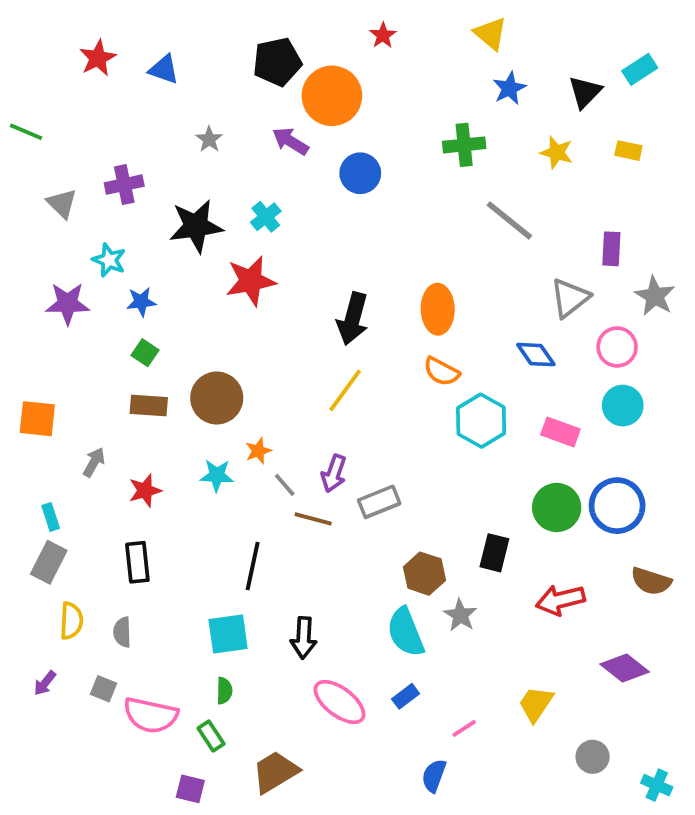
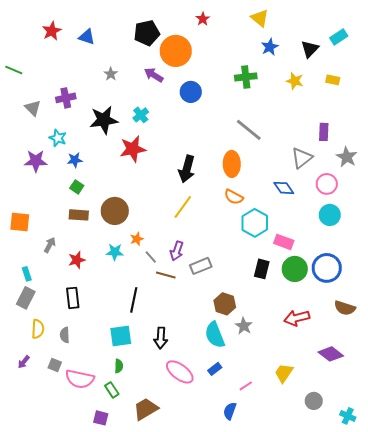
gray line: (509, 220) -> (249, 130), moved
pink rectangle: (560, 432) -> (284, 242), moved
black rectangle: (494, 553) -> (262, 269), moved

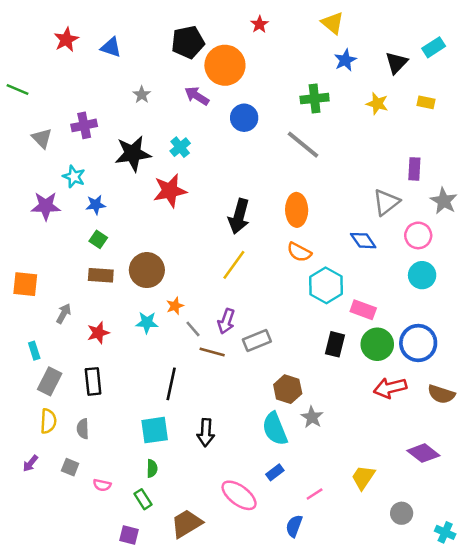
gray line: (249, 130) -> (303, 145), moved
gray rectangle: (26, 298) -> (50, 381), moved
red arrow: (297, 318) -> (390, 388), moved
pink ellipse: (180, 372) -> (239, 495), moved
pink semicircle: (80, 379) -> (102, 485), size x0.5

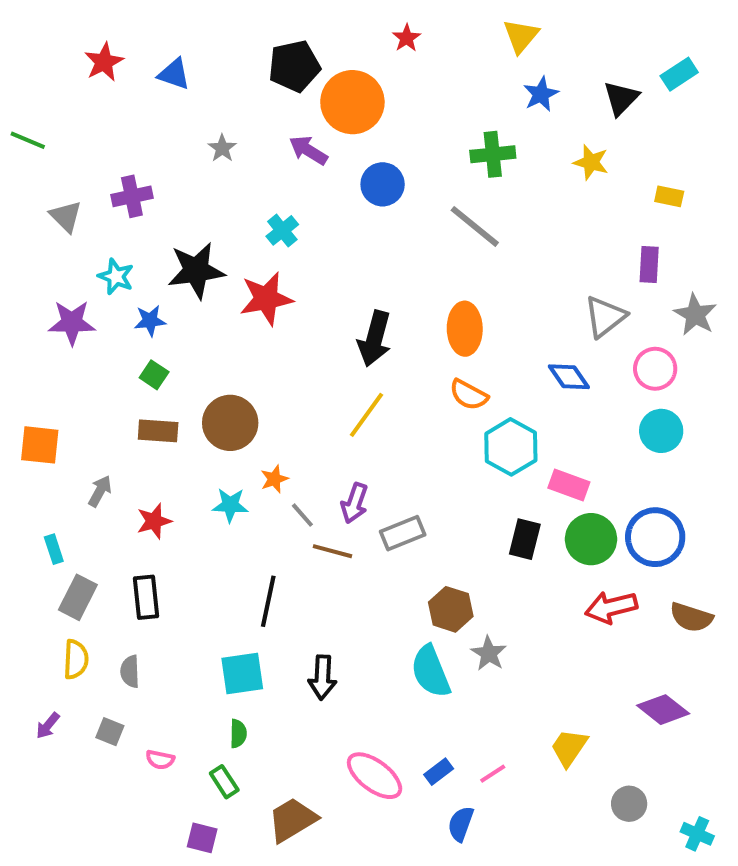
yellow triangle: (332, 23) -> (521, 36), turned 30
yellow rectangle: (426, 102) -> (669, 196), moved
black star: (133, 154) -> (196, 271), moved
blue rectangle: (275, 472) -> (439, 772), moved

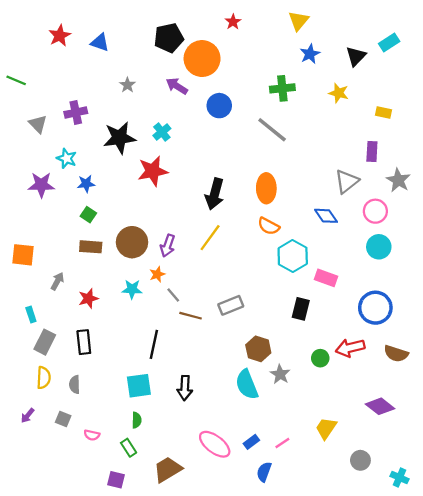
black star: (196, 271) -> (119, 138), moved
purple arrow: (354, 503) -> (168, 246), moved
green circle: (591, 539) -> (320, 358), moved, size x0.6

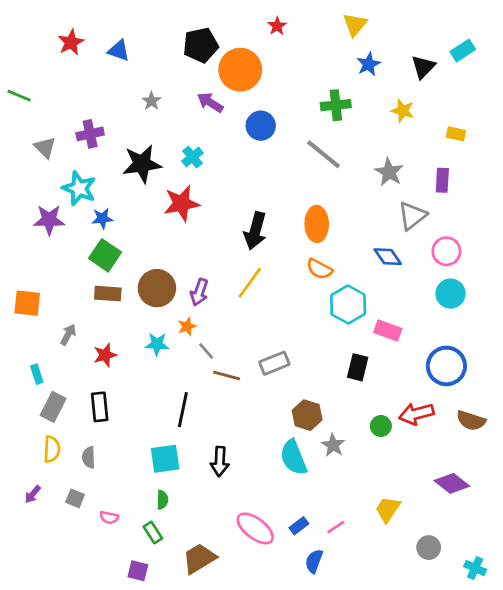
cyan star: (67, 158) -> (79, 188), size x1.4
gray star: (398, 180) -> (389, 172), moved
green square: (88, 215) -> (105, 255), size x1.6

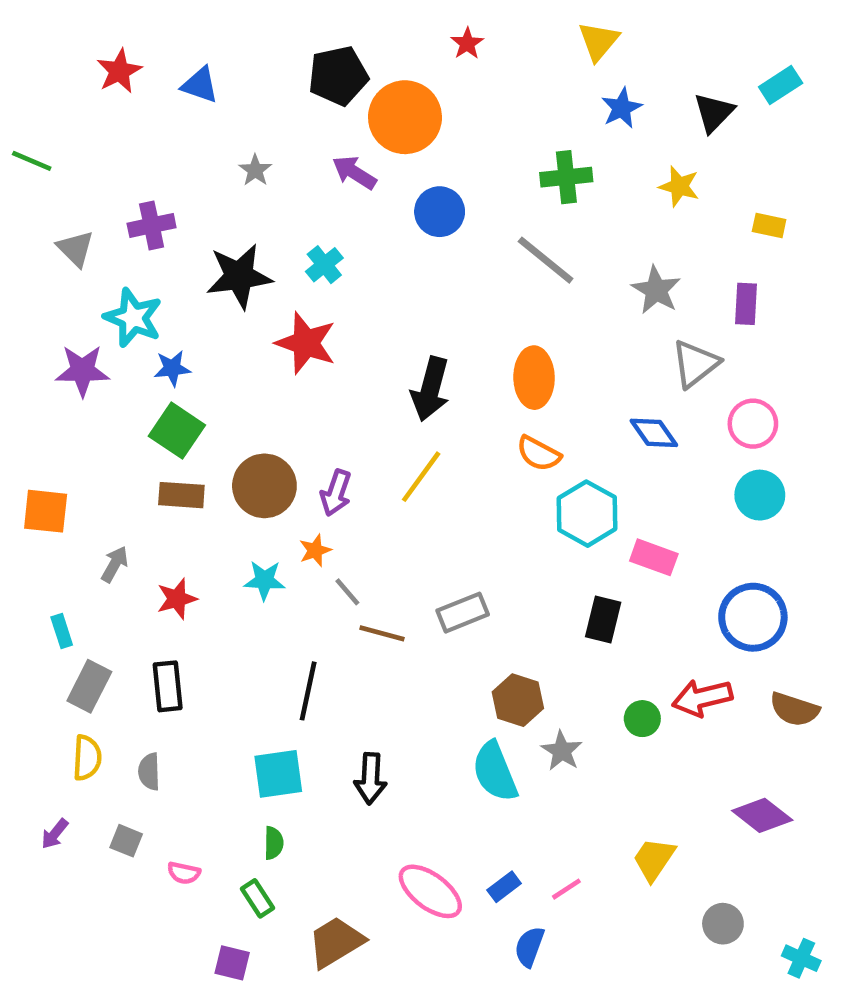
red star: (182, 203) -> (306, 343), turned 30

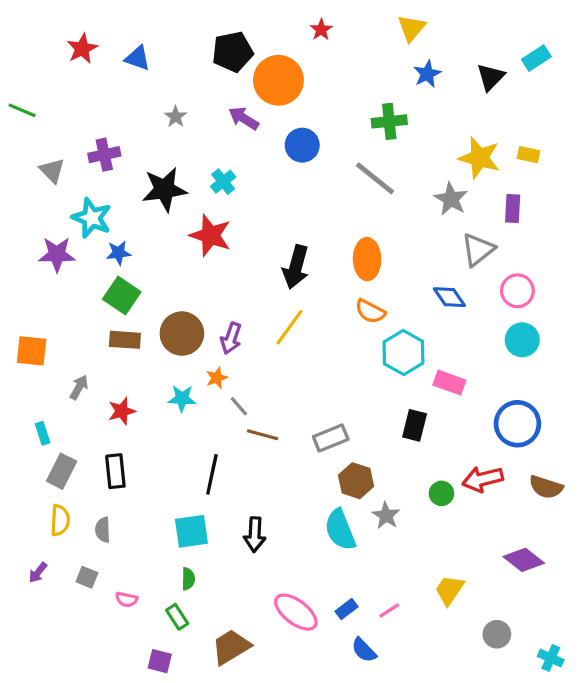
yellow star: (679, 186) -> (479, 158), moved, size x1.5
gray rectangle: (463, 613) -> (331, 438), moved
blue semicircle: (529, 947) -> (364, 650), turned -64

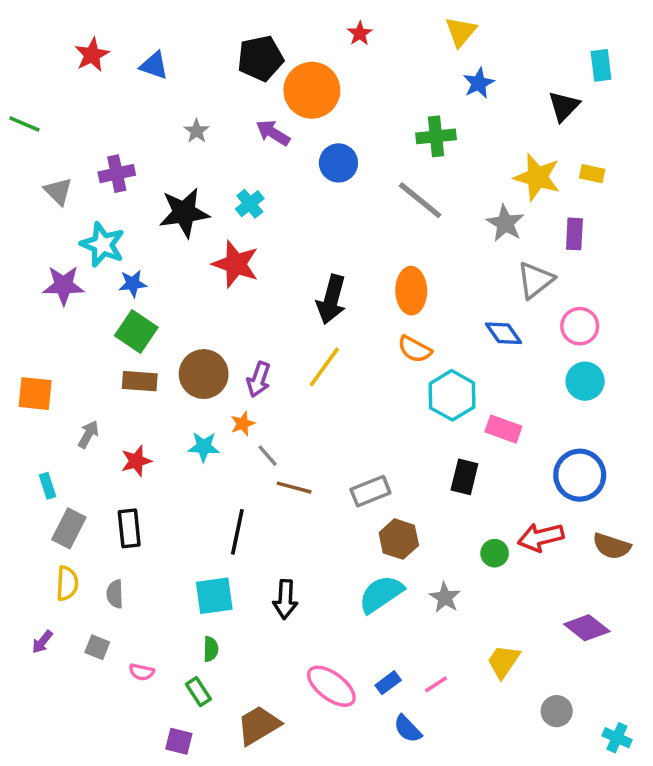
cyan rectangle: (536, 58) -> (601, 65), turned -64
black triangle: (491, 77) -> (564, 106), moved
gray star: (386, 516) -> (445, 598), moved
cyan semicircle: (340, 530) -> (381, 594), turned 78

